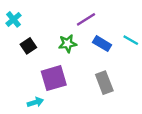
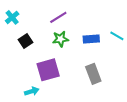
purple line: (86, 19) -> (58, 17), moved
blue rectangle: (102, 44) -> (91, 39), turned -35

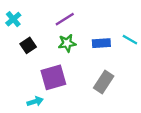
gray rectangle: (93, 74) -> (104, 82), turned 54

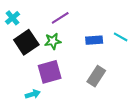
green star: (67, 43) -> (53, 41), moved
black square: (28, 45) -> (26, 42), size x1.6

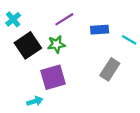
blue rectangle: (94, 40) -> (100, 30), moved
gray rectangle: (96, 76) -> (110, 69), moved

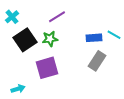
blue rectangle: (100, 30) -> (94, 38), moved
cyan arrow: (35, 101) -> (18, 89), moved

